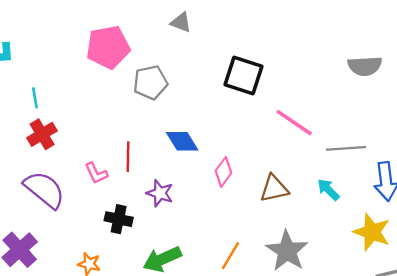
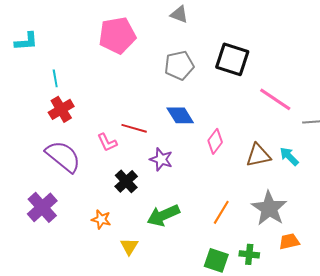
gray pentagon: (150, 82) -> (179, 65), moved
red line: (128, 157) -> (134, 128), turned -75
cyan arrow: (328, 190) -> (289, 156), moved
black cross: (119, 219) -> (126, 181), turned 35

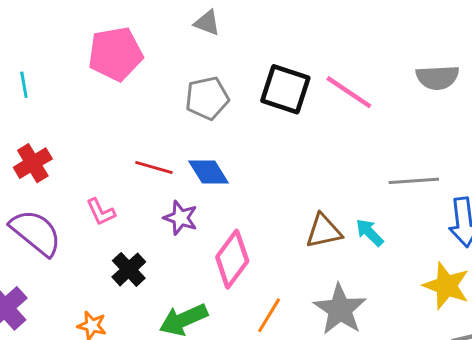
cyan line: (55, 78) -> (24, 85), moved
pink line: (275, 99) -> (349, 92), moved
red line: (134, 128) -> (154, 168), moved
pink diamond: (215, 141) -> (232, 259), moved, size x1.5
purple star: (161, 159) -> (180, 218), moved

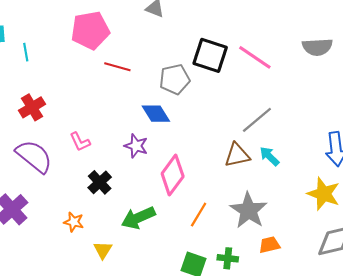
gray pentagon: (207, 98) -> (175, 79), moved
red line: (154, 168) -> (117, 67), moved
gray line: (414, 181) -> (257, 120), moved, turned -36

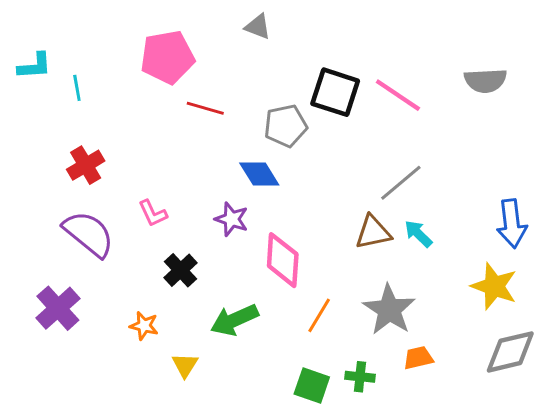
pink diamond: (173, 175) -> (283, 260), turned -33

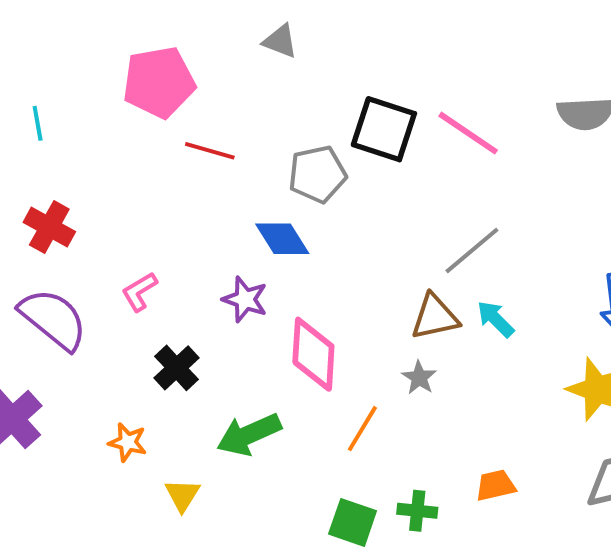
red cross: (86, 165) -> (49, 227), turned -30
pink L-shape: (153, 213) -> (139, 292), turned 84
gray star: (389, 310) -> (419, 378), moved, size x0.5

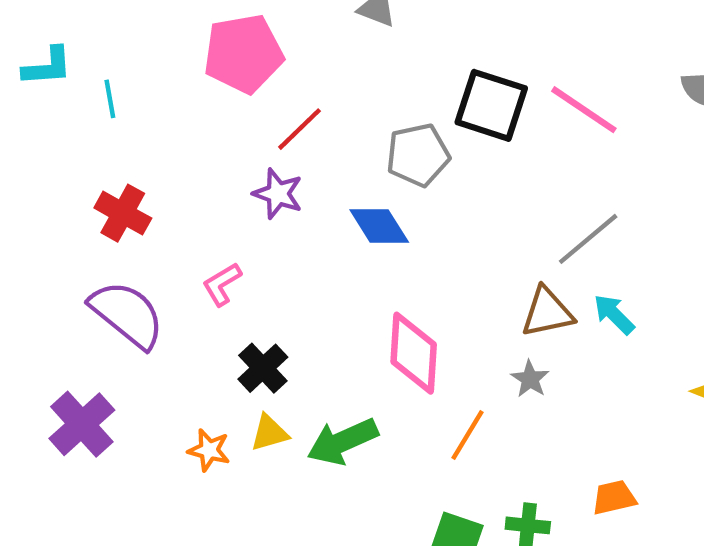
red line: (210, 151) -> (299, 129), turned -60
purple star: (245, 299) -> (278, 194), moved
yellow triangle: (182, 495) -> (269, 433), moved, turned 42

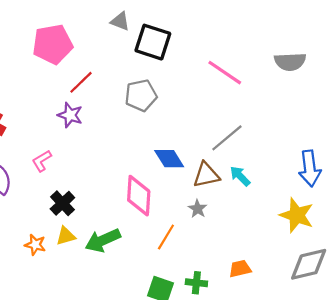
black square: (491, 105) -> (153, 42), moved
blue diamond: (379, 226) -> (169, 159), moved

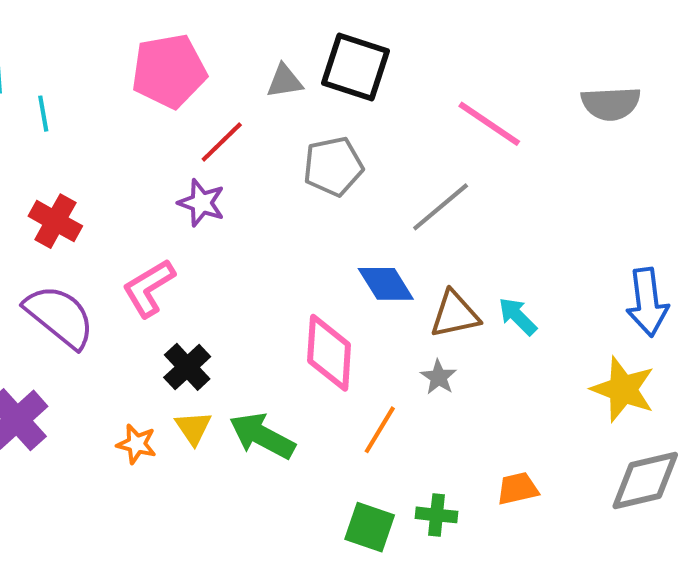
gray triangle: (120, 21) -> (284, 81), moved, turned -30
gray line: (227, 138) -> (441, 207), moved
pink L-shape: (42, 161) -> (149, 288), size x1.4
yellow triangle: (66, 236) -> (193, 428), turned -48
green arrow: (103, 240) -> (262, 436), turned 52

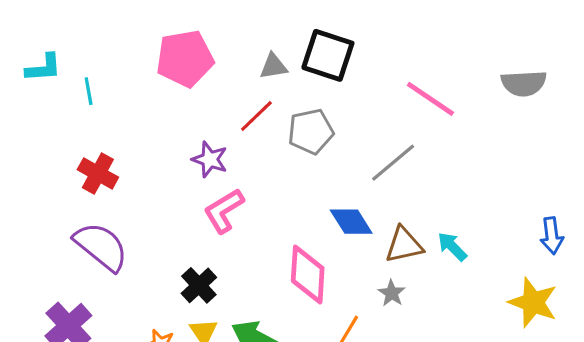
red line: (222, 142) -> (256, 116), moved
pink L-shape: (149, 288) -> (224, 211), moved
blue arrow: (647, 302) -> (552, 236), size x0.7

